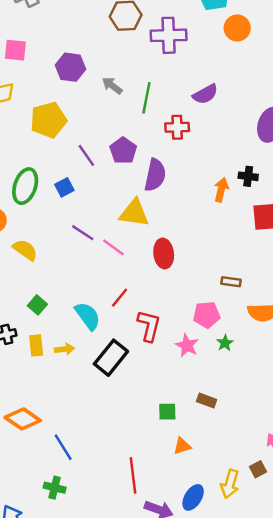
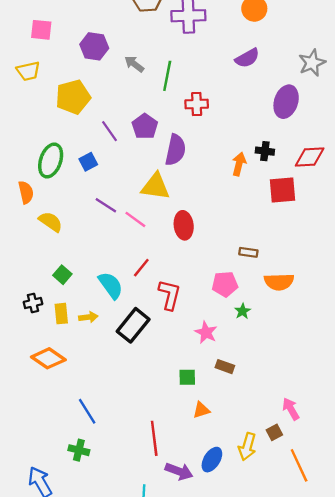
purple semicircle: (205, 94) -> (247, 58), moved
pink star: (187, 345) -> (206, 332), moved
orange diamond: (23, 419) -> (48, 358), moved

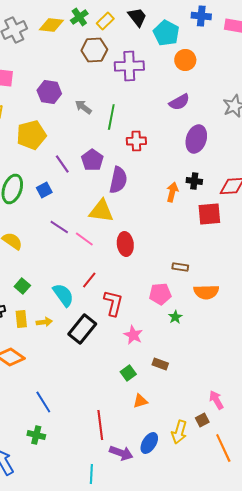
purple ellipse: (286, 102) -> (196, 139), moved
pink star: (206, 332) -> (133, 335), moved
green square: (187, 377) -> (128, 373), turned -35

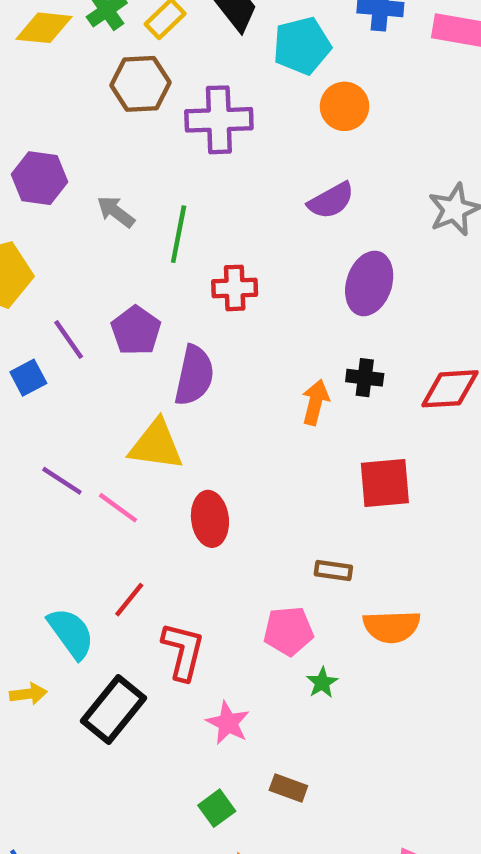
cyan pentagon: (166, 33) -> (302, 46), turned 30
blue square: (44, 190) -> (28, 378), moved
red square: (209, 214) -> (385, 483), moved

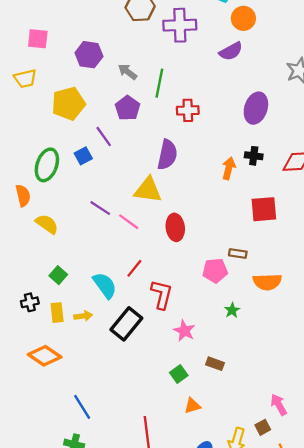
purple semicircle: (331, 201) -> (231, 51), moved
purple pentagon: (136, 331) -> (128, 108), moved
pink pentagon: (288, 631) -> (215, 271), moved

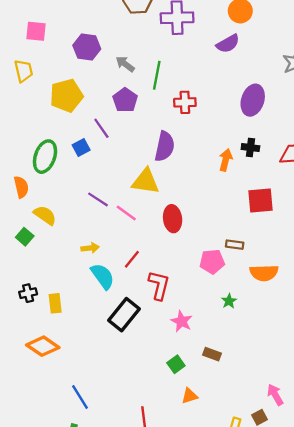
yellow trapezoid: (25, 79) -> (24, 71), turned -90
green square: (58, 275) -> (25, 237), moved
yellow arrow: (83, 316) -> (90, 248), moved

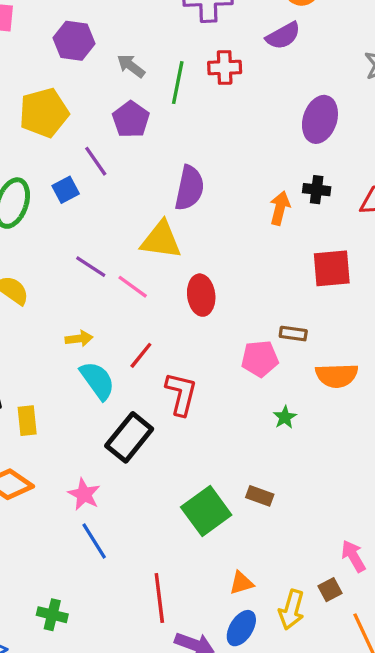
red cross: (185, 102) -> (225, 68), moved
pink star: (182, 321) -> (84, 494), moved
green square: (176, 364) -> (206, 511), size x1.8
orange triangle: (189, 396) -> (241, 583), moved
blue line: (80, 397) -> (94, 541), moved

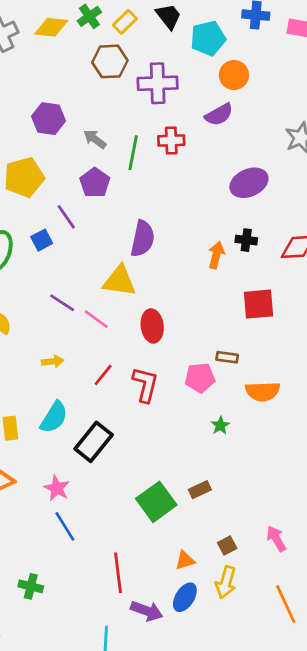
purple ellipse: (320, 119) -> (249, 183), turned 48
cyan semicircle: (97, 380) -> (54, 417), moved, turned 68
red L-shape: (181, 394) -> (145, 385), moved
brown rectangle: (260, 496) -> (200, 490), turned -45
brown square: (330, 590) -> (227, 545), moved

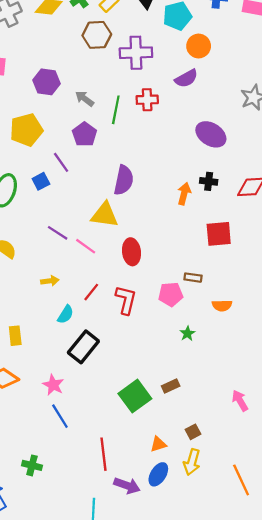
purple ellipse: (249, 183) -> (211, 134), turned 56
orange semicircle: (263, 391) -> (222, 305), size x0.7
cyan semicircle: (54, 417) -> (66, 314), moved, size x0.7
pink arrow: (276, 539) -> (240, 401), moved

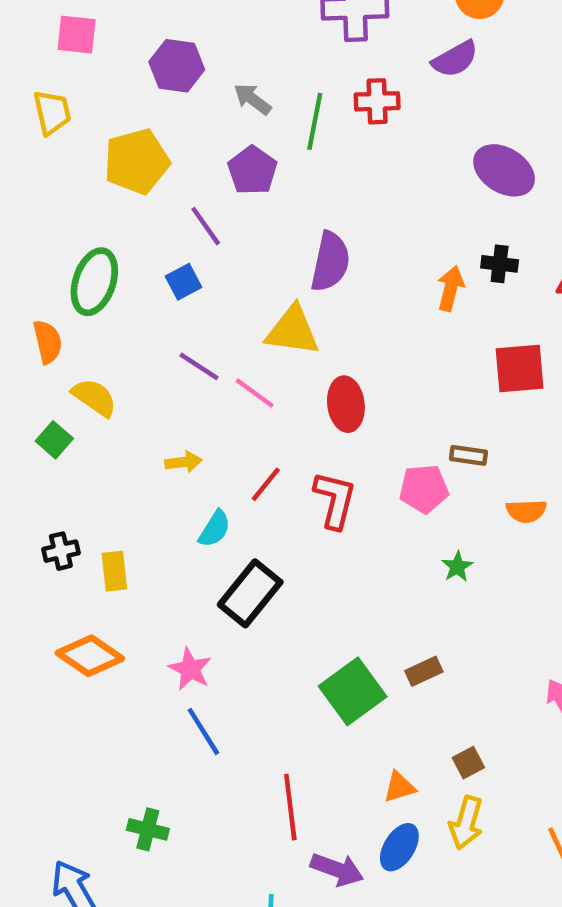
blue square: (41, 181) -> (183, 282), moved

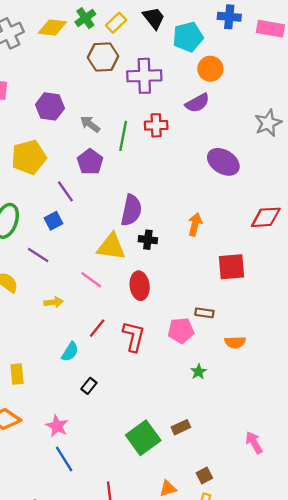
black cross: (500, 264) -> (148, 240), moved
purple line: (199, 366) -> (38, 255), moved
yellow arrow: (183, 462) -> (54, 302), moved
black rectangle: (250, 593) -> (89, 386), size x0.5

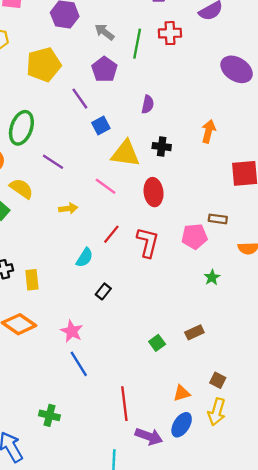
purple semicircle: (131, 210) -> (148, 104), moved, size x0.6
blue square: (54, 221) -> (101, 125), moved
green square: (143, 438) -> (157, 343), size x0.5
brown square: (204, 476) -> (218, 380), turned -35

